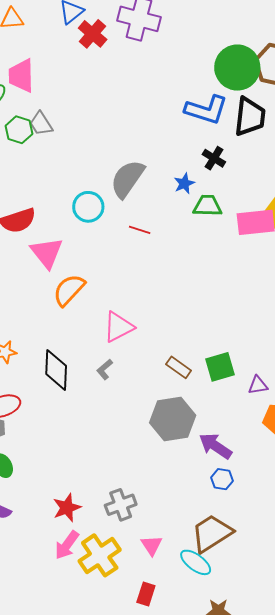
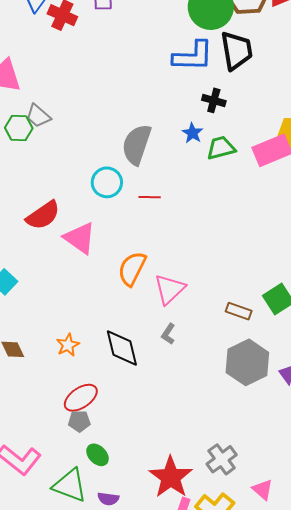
red line: (140, 230) -> (150, 197), moved
orange semicircle: (69, 290) -> (132, 269), moved
red star: (67, 508) -> (171, 477), size x1.5

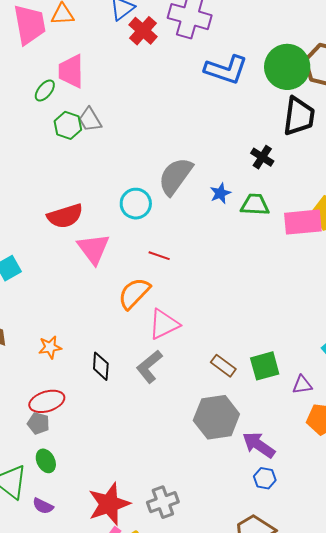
blue L-shape: (193, 56) -> (226, 70), moved
blue star: (192, 133) -> (220, 193), moved
red line: (150, 197) -> (159, 256), moved
gray L-shape: (168, 334) -> (149, 366), size x1.6
black diamond: (122, 348) -> (101, 366), size x0.7

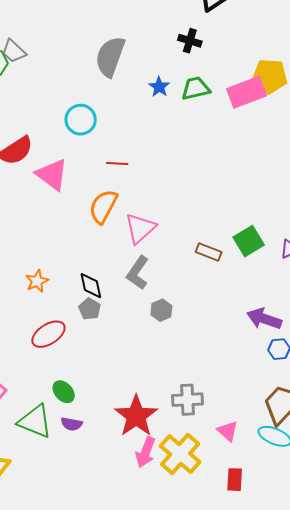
gray semicircle: (175, 176) -> (110, 57), moved
gray hexagon: (216, 417) -> (161, 310), moved, size x0.5
gray pentagon: (38, 423) -> (90, 309), moved, turned 30
gray cross: (163, 502) -> (187, 400), turned 32
purple semicircle: (43, 506) -> (72, 424), moved

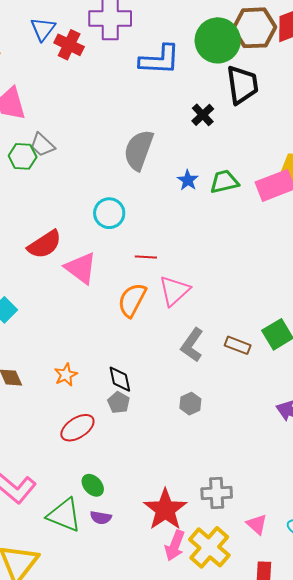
black cross: (190, 41) -> (203, 115), moved, turned 30
pink triangle: (140, 228) -> (174, 291), moved
gray L-shape: (138, 273) -> (192, 345), moved

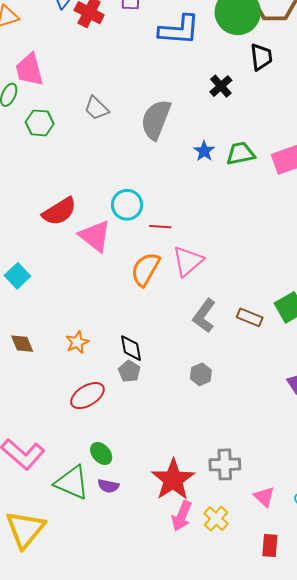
black trapezoid: (242, 85) -> (261, 57), size x0.7
gray trapezoid: (42, 145) -> (96, 108), moved
cyan circle: (109, 213) -> (127, 205), moved
yellow cross: (209, 547) -> (216, 519), size x0.6

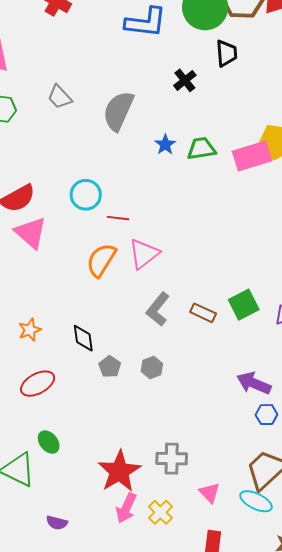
pink triangle: (95, 236) -> (31, 233), moved
gray pentagon: (129, 371) -> (110, 367), moved
purple semicircle: (108, 486) -> (57, 523), moved

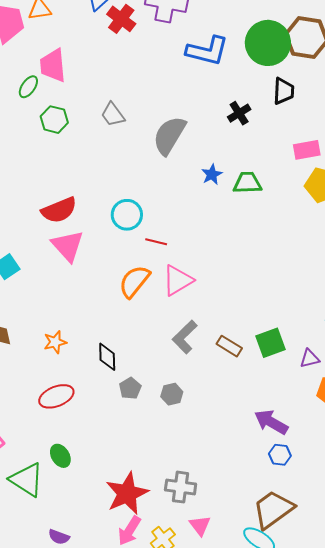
pink rectangle: (252, 156) -> (307, 150), moved, size x0.7
pink triangle: (210, 493) -> (200, 525), moved

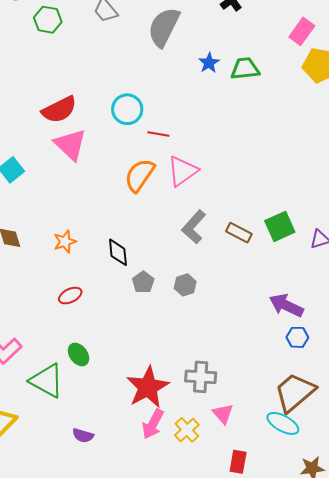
pink rectangle: (307, 150) -> (302, 31), turned -40
red ellipse: (56, 396) -> (70, 296), size x0.7

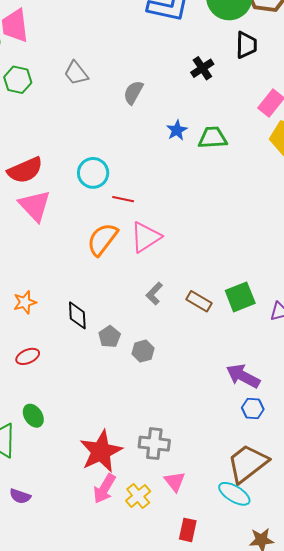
gray semicircle: (164, 27) -> (133, 92), size x0.6
gray L-shape: (194, 227) -> (154, 293), size x0.7
gray pentagon: (143, 282) -> (110, 337), moved
purple semicircle: (83, 435) -> (20, 496), moved

